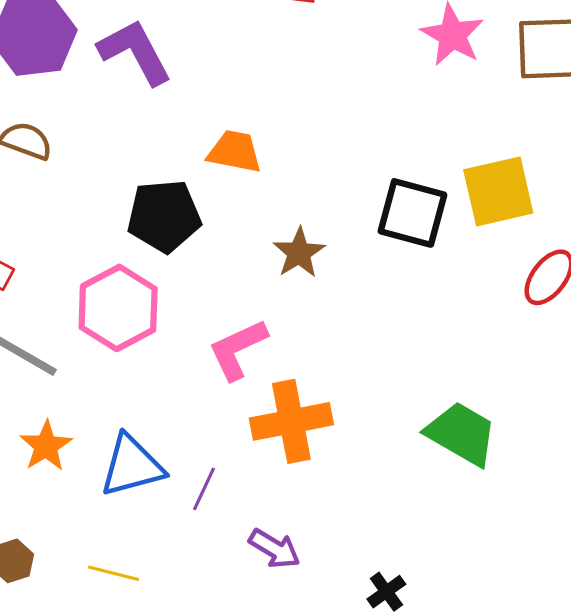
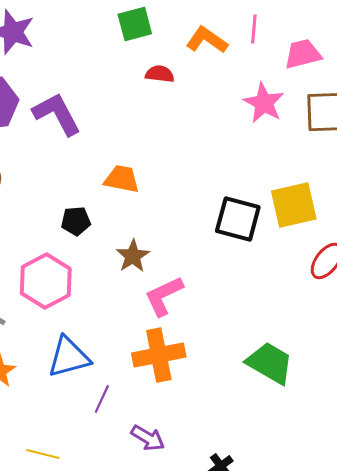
black pentagon: (164, 216) -> (76, 221), size x0.6
brown star: (299, 253) -> (133, 256), moved
pink L-shape: (238, 349) -> (164, 296), moved
blue triangle: (132, 466) -> (69, 357), moved

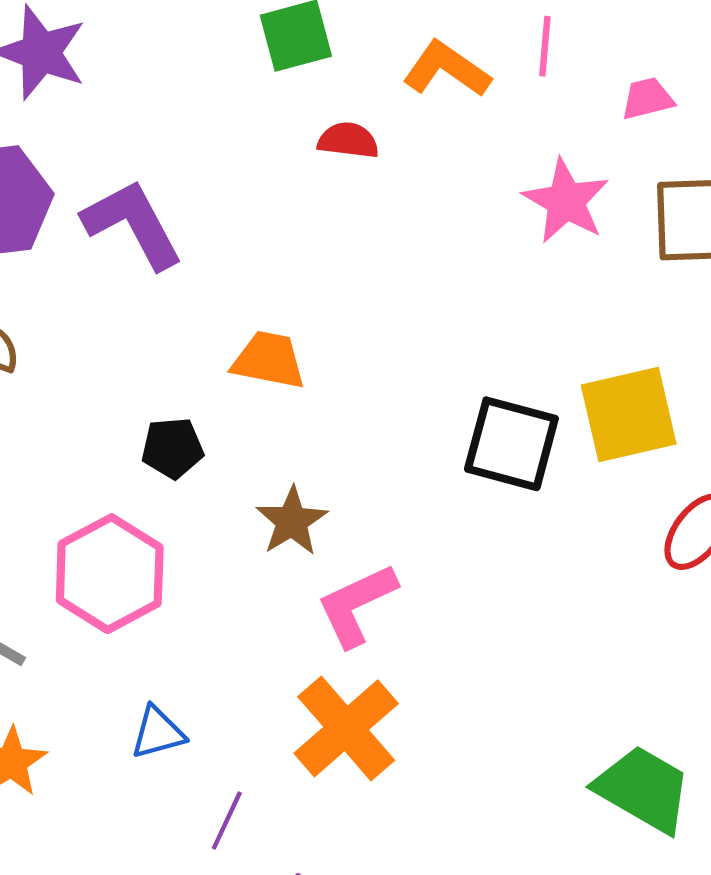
pink trapezoid: (303, 54) -> (647, 99), size x0.7
orange cross: (159, 355) -> (346, 728), turned -30
blue triangle: (69, 357) -> (158, 733), size x0.6
green trapezoid: (270, 363) -> (643, 789), moved

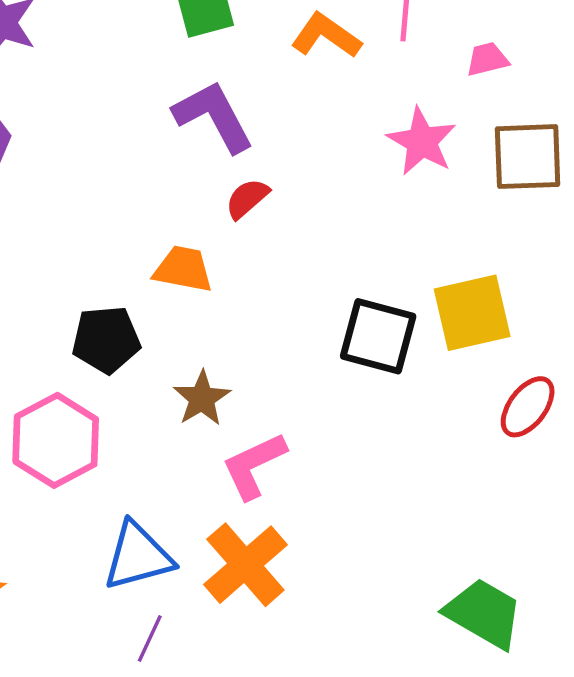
red semicircle: (348, 140) -> (247, 199), moved, turned -48
purple L-shape: (133, 224) -> (214, 116), moved
black pentagon: (172, 448) -> (106, 340), size x1.4
blue triangle: (158, 733) -> (138, 556), moved, size x1.6

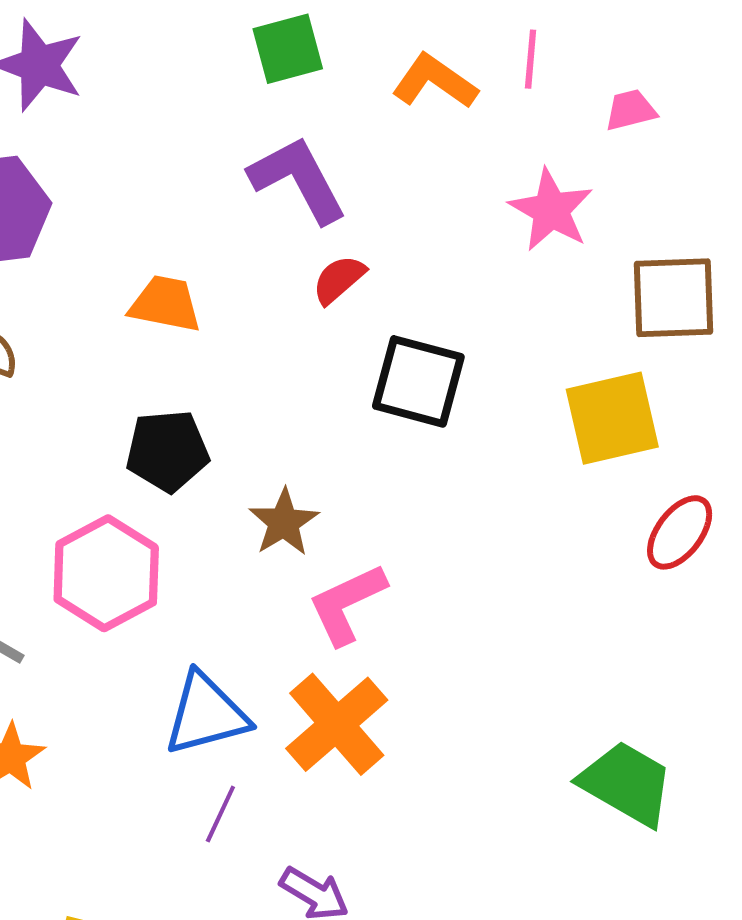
brown square: (528, 157) -> (673, 298), moved
orange trapezoid: (183, 269) -> (165, 304), moved
black square: (378, 336) -> (418, 381), moved

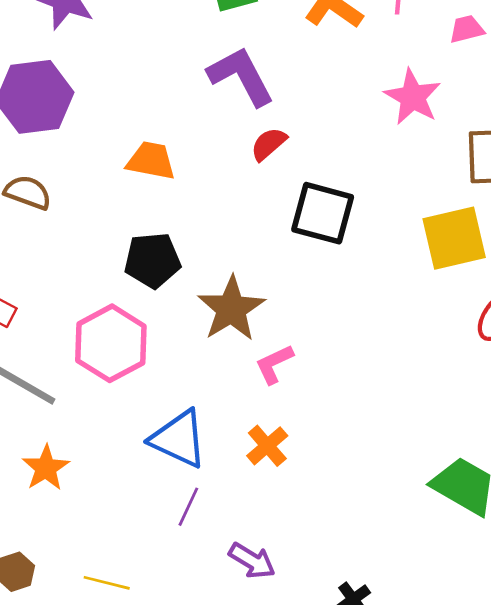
brown star: (284, 522) -> (231, 309), size x1.4
pink L-shape: (347, 604) -> (274, 364), size x0.7
blue triangle: (206, 714) -> (179, 439), turned 40
orange cross: (337, 724) -> (267, 446), size x0.6

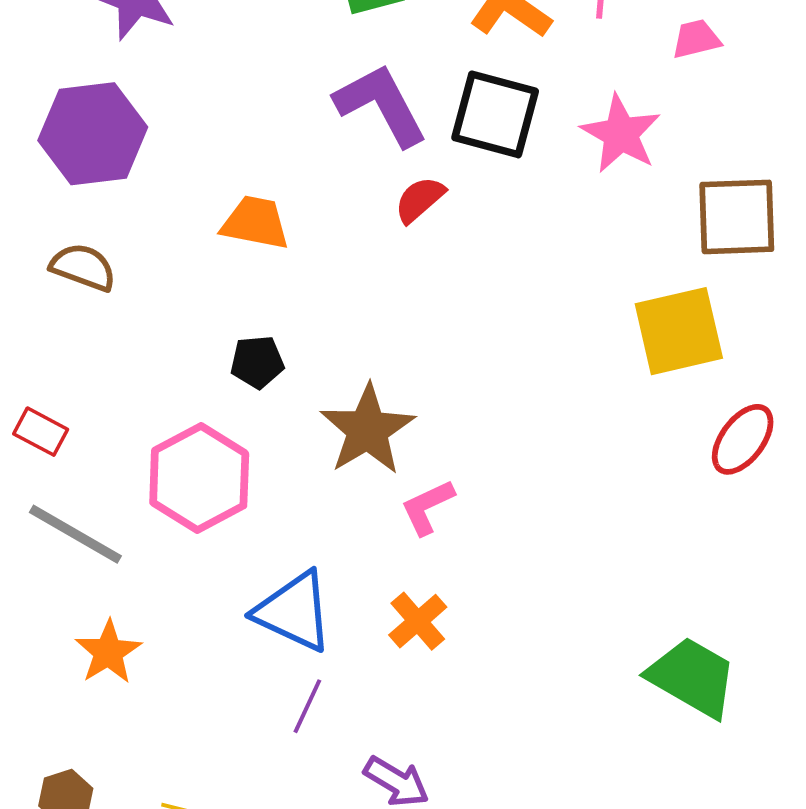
black square: (323, 213) -> (495, 114), moved
black pentagon: (152, 260) -> (257, 362), size x0.7

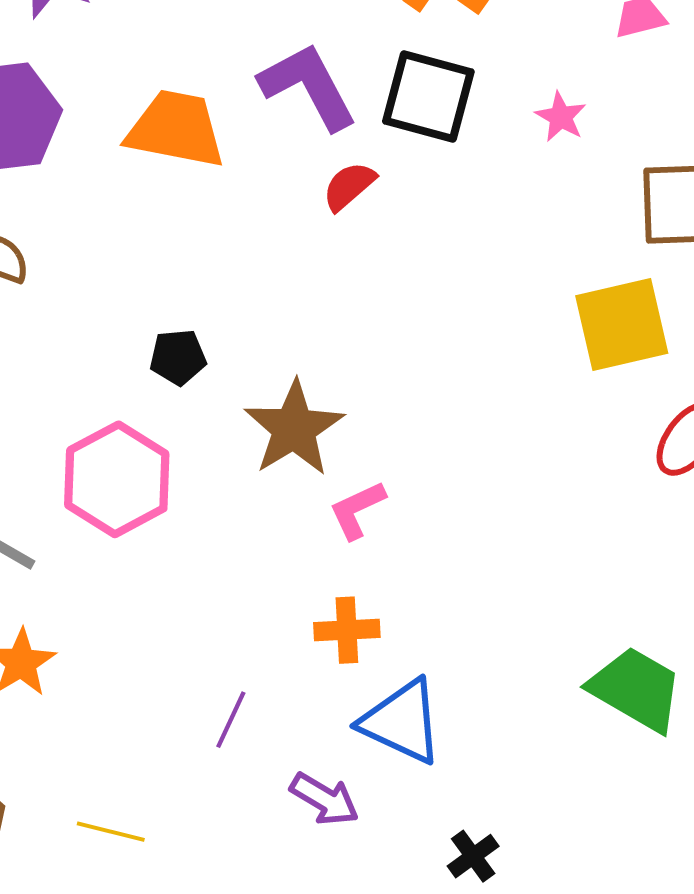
pink star: (621, 134) -> (561, 117), size x0.6
orange trapezoid: (255, 223) -> (176, 129), moved, size x1.4
blue triangle: (294, 611) -> (402, 722), moved
orange cross: (418, 621) -> (347, 630), turned 38

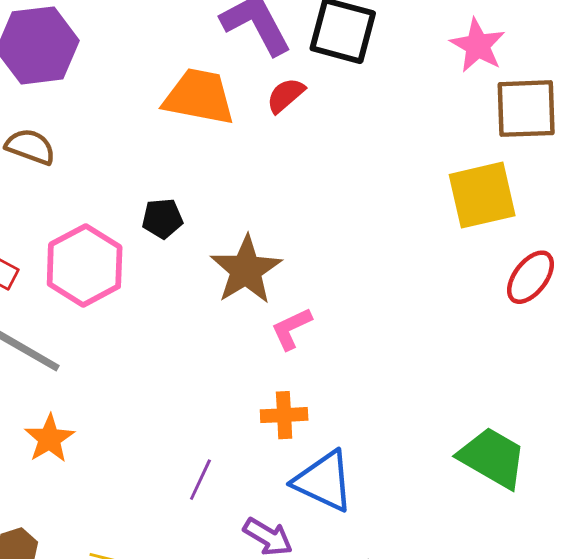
pink star: (561, 117) -> (478, 45), moved, size x1.5
orange trapezoid: (176, 129) -> (199, 97), moved
pink hexagon: (117, 479) -> (85, 265), moved

